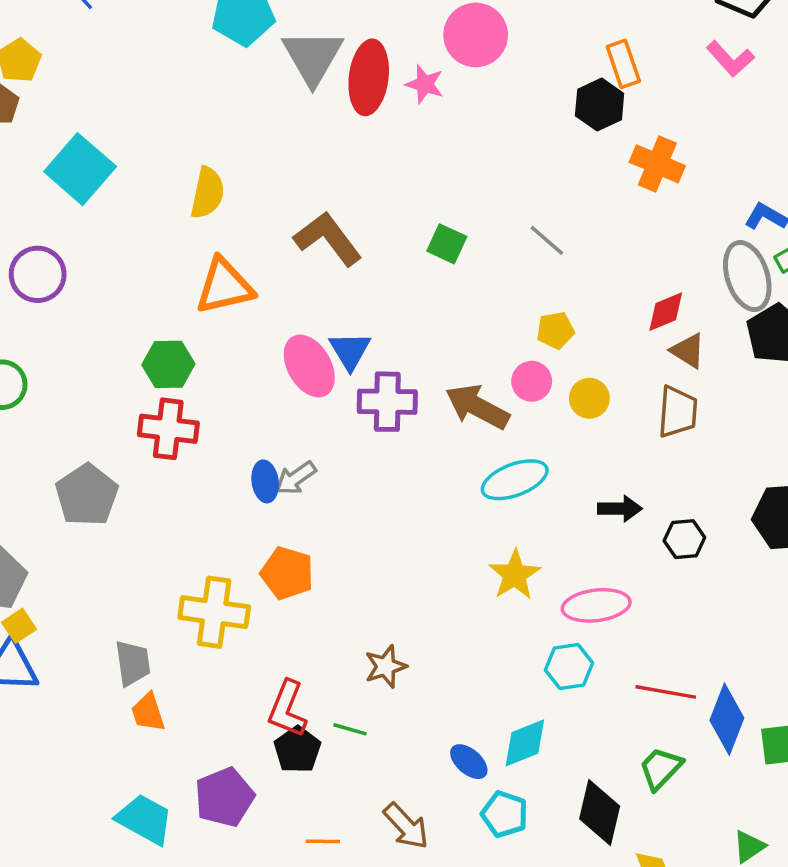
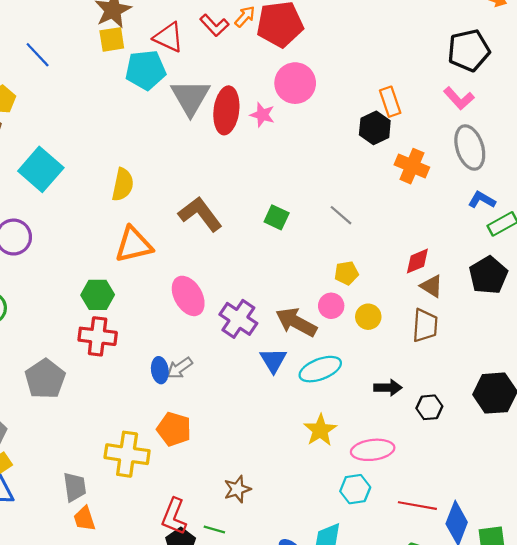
gray ellipse: (747, 276) -> (470, 148), moved
blue triangle: (350, 351) -> (273, 360), moved
purple cross: (387, 402) -> (238, 319), turned 33

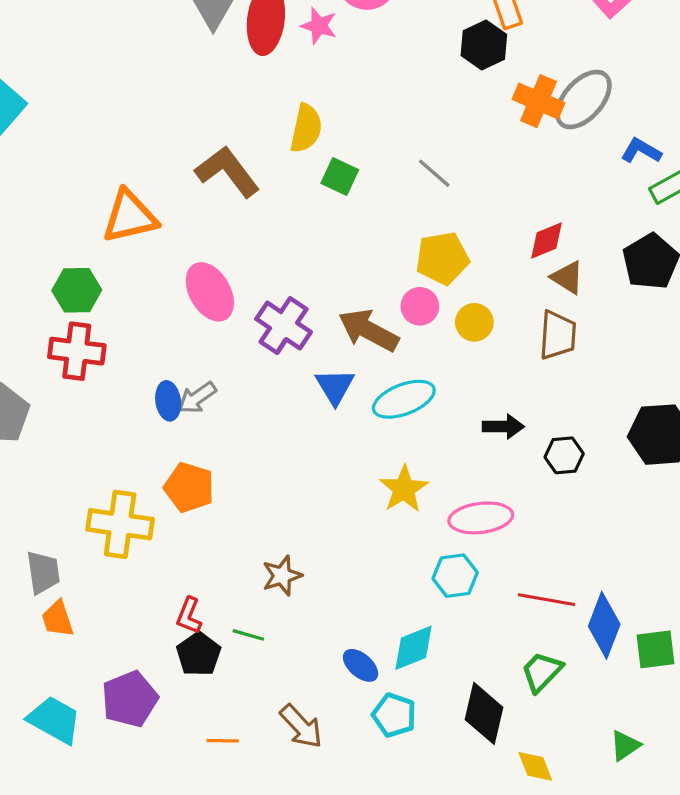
gray ellipse: (470, 148) -> (583, 99), moved, turned 60
yellow semicircle: (123, 185) -> (306, 128), moved
yellow pentagon: (346, 273) -> (442, 258), size x1.5
red L-shape: (174, 516) -> (189, 616), size x0.7

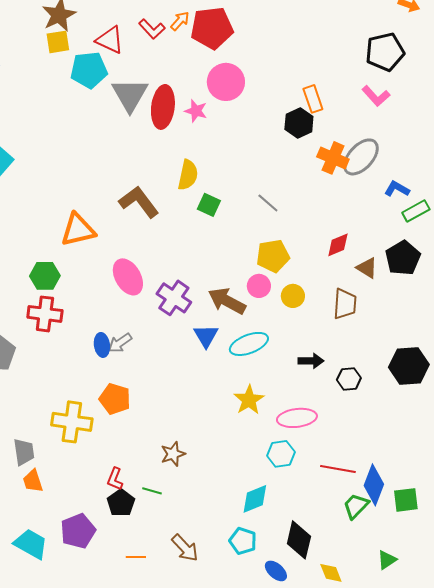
brown triangle: (567, 277) -> (367, 268), moved
blue ellipse: (361, 665) -> (276, 571), moved
green trapezoid: (542, 672) -> (356, 506), moved

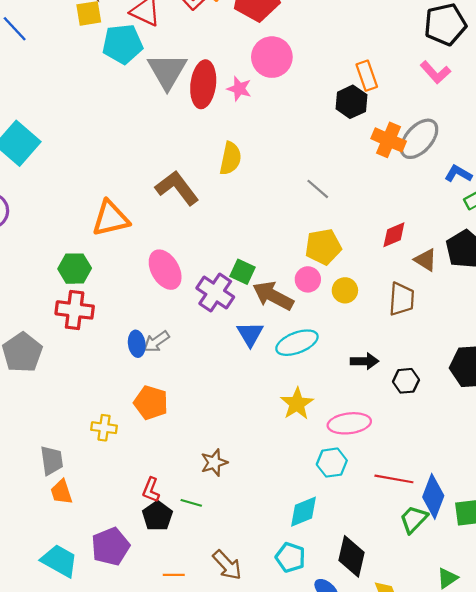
green square: (209, 205) -> (242, 272), moved
yellow cross: (72, 422) -> (104, 428), size x0.6

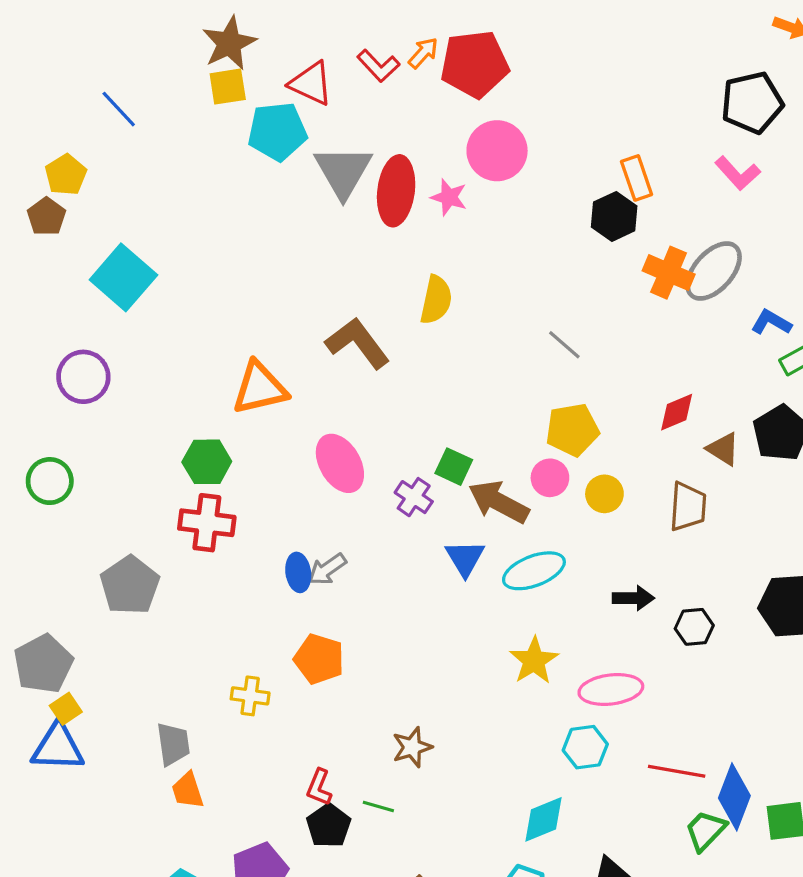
purple cross: (215, 293) -> (414, 497), size x0.7

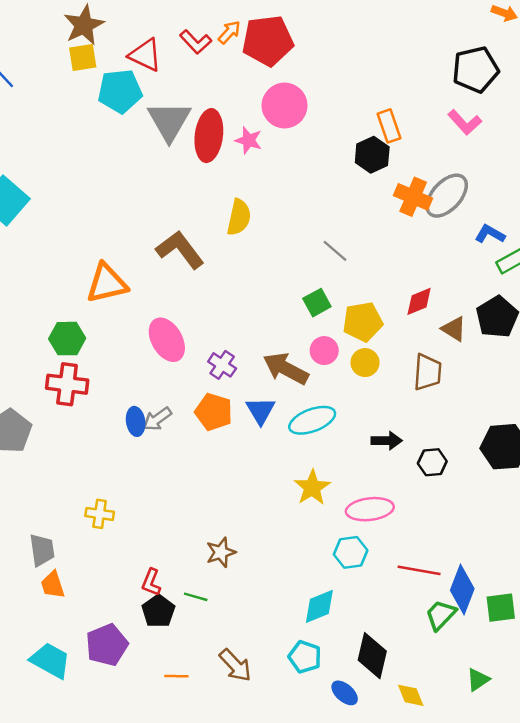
yellow pentagon: (572, 430) -> (363, 322), moved
green square: (454, 467) -> (317, 303), moved, turned 36
orange pentagon: (319, 659) -> (214, 412), moved

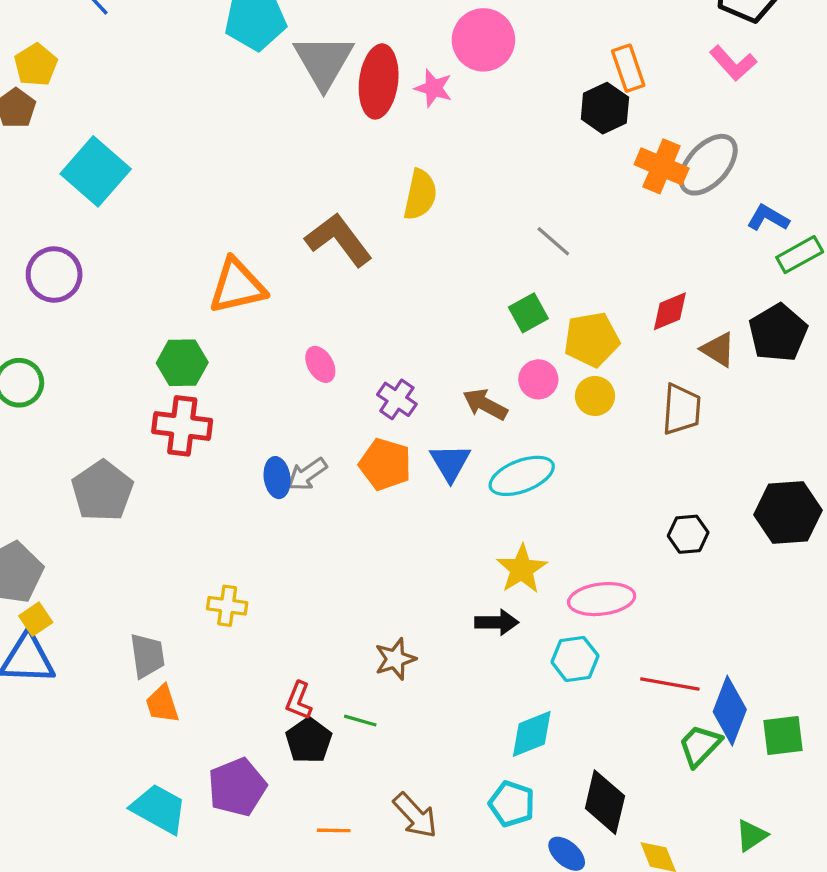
pink ellipse: (167, 340) -> (320, 364), size x0.6
brown arrow: (286, 369) -> (485, 404), size x0.7
black arrow: (387, 441) -> (497, 622), moved

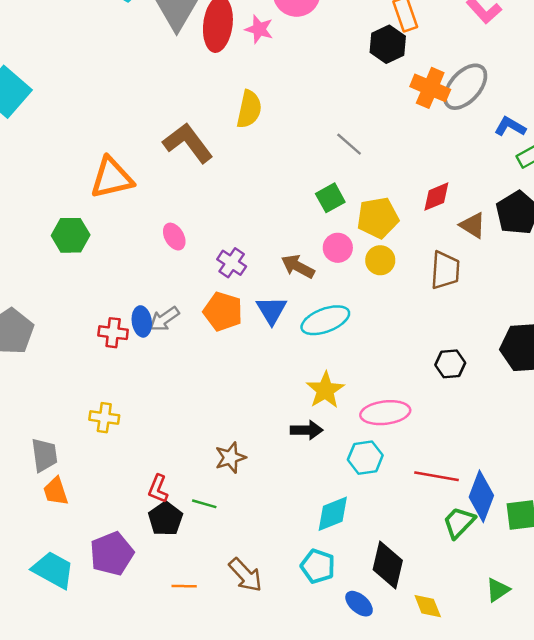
red cross: (182, 426) -> (113, 333), moved, size x0.7

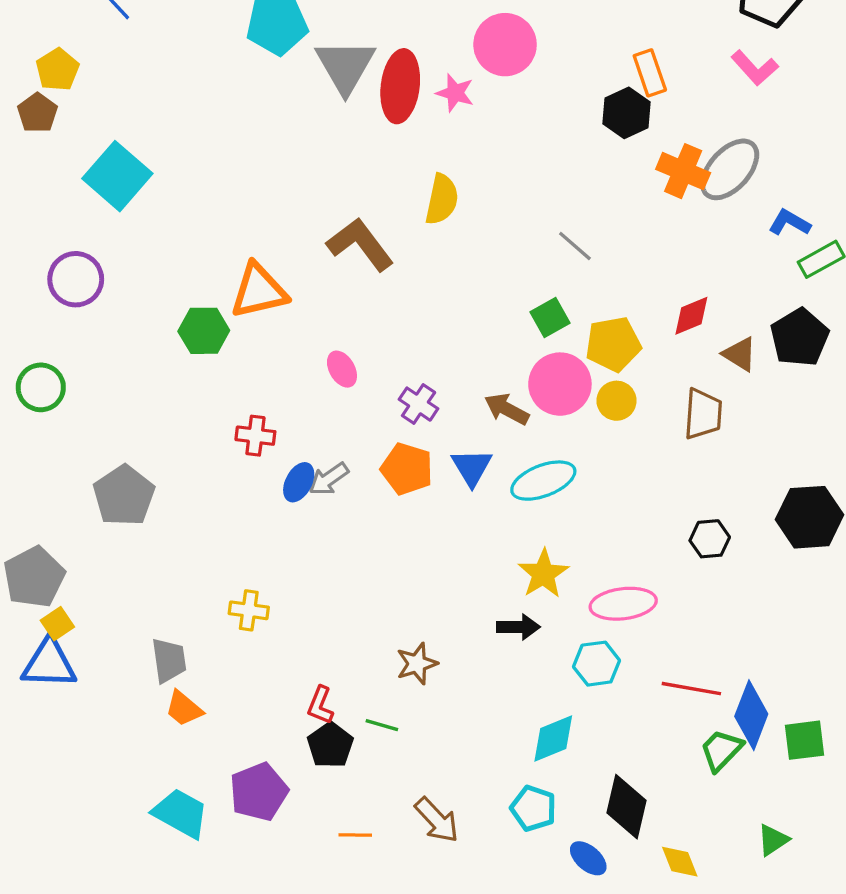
green hexagon: (71, 235) -> (204, 331), moved
pink circle: (338, 248) -> (560, 384), size x1.6
blue ellipse: (142, 321) -> (299, 482), turned 36
red cross: (113, 333) -> (255, 436), moved
orange trapezoid: (56, 491) -> (184, 709), turned -32

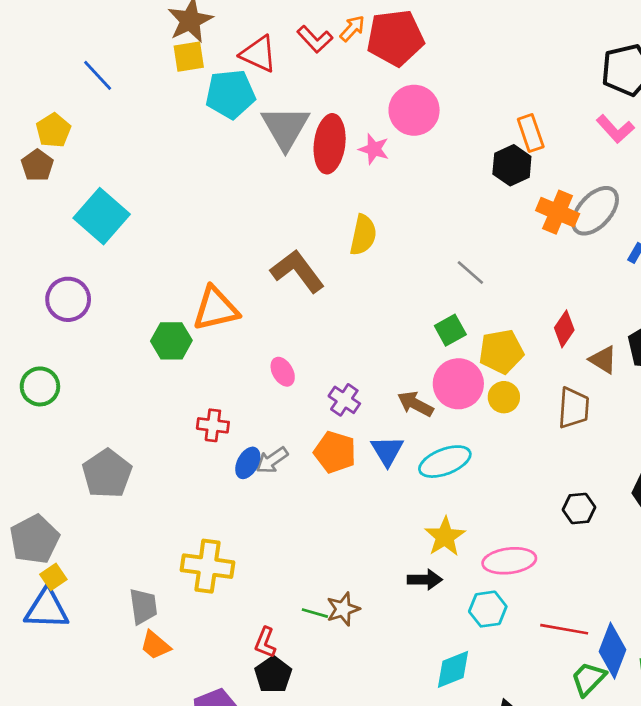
red diamond: (691, 316) -> (564, 329), turned -33
yellow cross: (249, 610) -> (208, 566), size x1.6
green line: (382, 725) -> (315, 613), moved

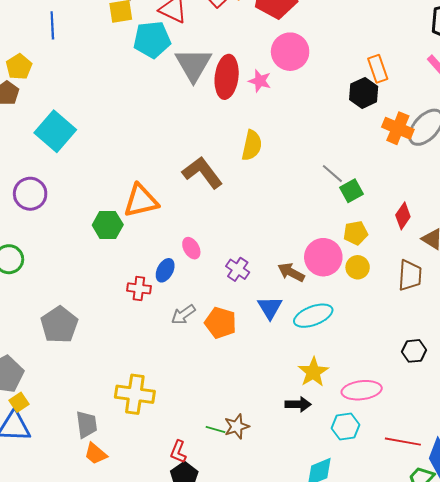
blue line: (98, 75) -> (52, 25), turned 40
green square: (450, 330) -> (352, 191), moved
yellow pentagon: (501, 352) -> (356, 233), size x0.7
orange pentagon: (335, 452) -> (221, 323), moved
blue ellipse: (248, 463) -> (165, 270), moved

